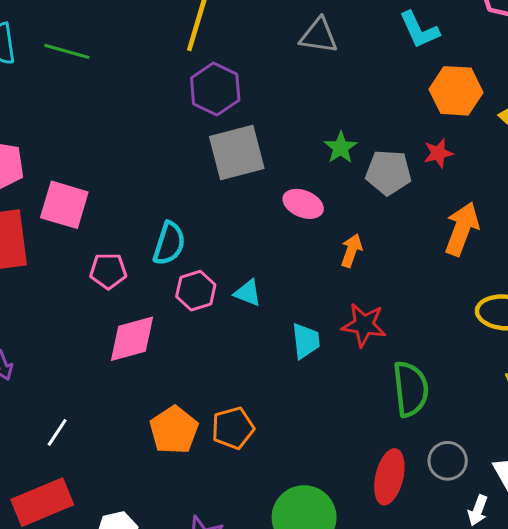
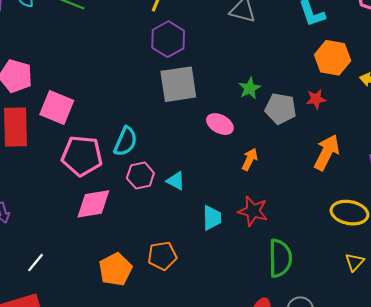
pink pentagon: (108, 271) -> (82, 156), size x1.6
orange pentagon: (233, 428) -> (162, 256), moved

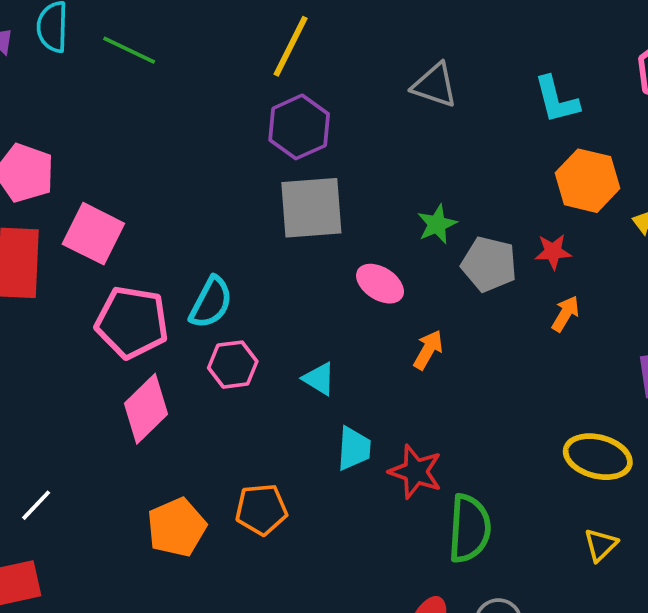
orange arrow: (327, 152) -> (565, 314), moved, size x0.6
cyan triangle: (176, 181) -> (319, 379), moved
pink diamond: (93, 204) -> (146, 409), turned -39
red star: (253, 211) -> (416, 472), moved

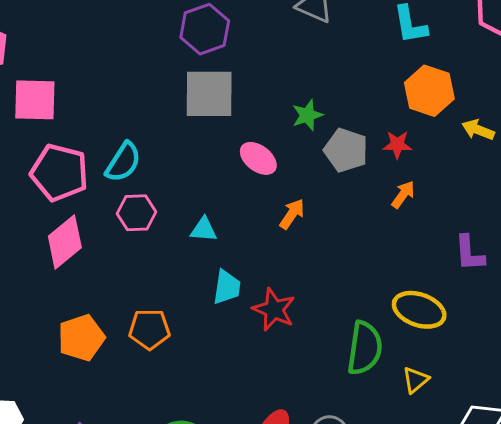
pink square: (93, 234) -> (35, 100), turned -30
cyan triangle: (319, 379) -> (204, 230), turned -32
green semicircle: (469, 528) -> (365, 348), moved

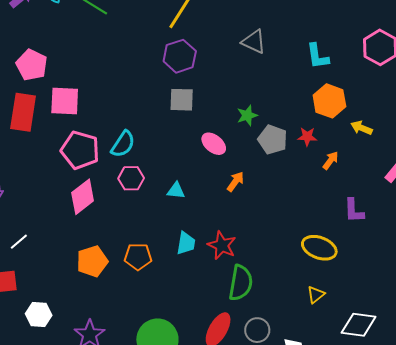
gray square: (209, 94) -> (182, 100), size x0.7
orange arrow: (403, 195) -> (331, 160), moved
cyan trapezoid: (227, 287) -> (186, 243), moved
green semicircle: (365, 348) -> (241, 283), moved

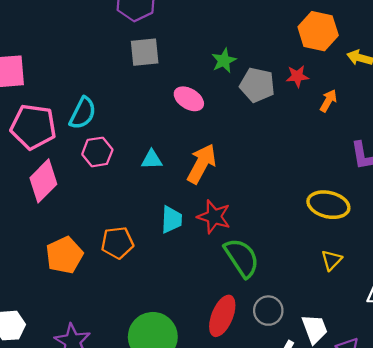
orange arrow: (235, 182) -> (201, 164), moved, size x1.6
green semicircle: (241, 283) -> (242, 258), turned -36

